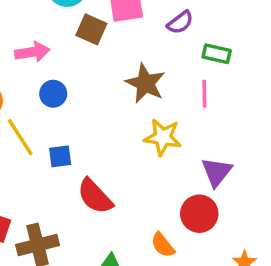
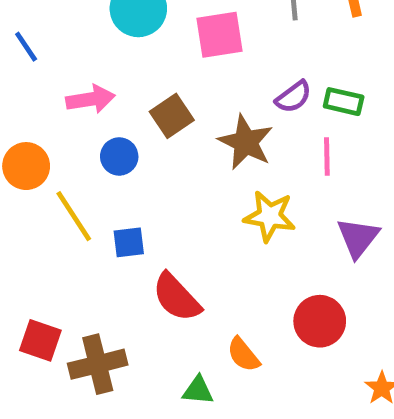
purple semicircle: (180, 22) -> (293, 97), moved
brown square: (91, 29) -> (172, 116), moved, turned 32
purple triangle: (217, 172) -> (358, 238), moved
orange semicircle: (163, 245) -> (243, 355), moved

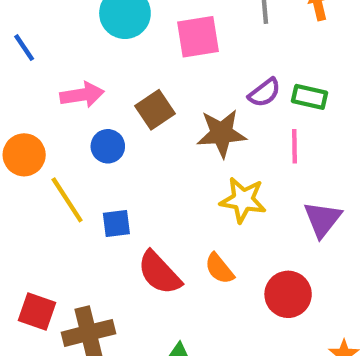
brown star: (246, 142) -> (222, 133), turned -30
orange semicircle: (243, 355) -> (219, 269), moved

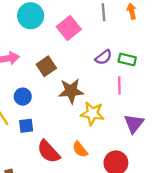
pink square: (198, 37) -> (69, 28), turned -30
brown star: (222, 133) -> (71, 91), moved
blue circle: (108, 146) -> (23, 97), moved

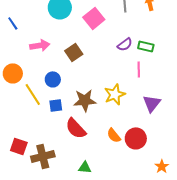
brown star: (71, 91) -> (85, 100), moved
yellow star: (92, 113) -> (115, 94), turned -30
orange semicircle: (80, 149) -> (114, 135), moved

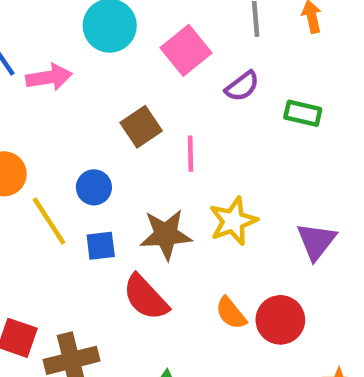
purple semicircle: (125, 44) -> (242, 86), moved
pink arrow: (40, 45) -> (49, 77), moved
pink line: (139, 69) -> (191, 154), moved

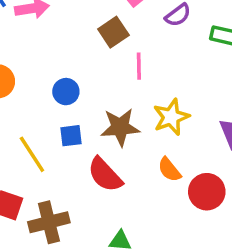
brown square: (141, 127) -> (113, 32), moved
yellow line: (49, 221) -> (32, 154), moved
orange semicircle: (231, 313) -> (169, 170), moved

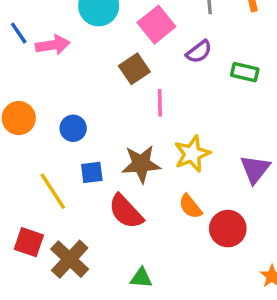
blue circle: (66, 92) -> (73, 128), moved
brown cross: (49, 222) -> (70, 259), turned -33

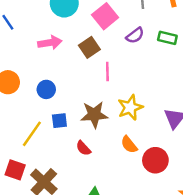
pink arrow: (53, 45) -> (50, 43), moved
green rectangle: (245, 72) -> (167, 38), moved
yellow line: (53, 191) -> (32, 134), turned 68
red semicircle: (126, 212) -> (83, 148), size x0.6

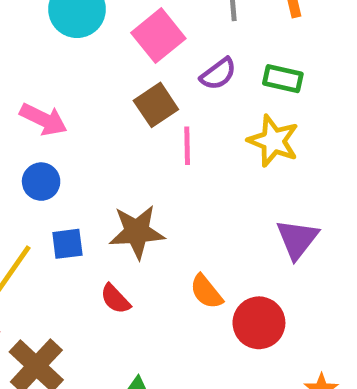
pink arrow: (50, 43) -> (43, 119), moved, turned 35
brown square: (89, 47) -> (156, 105), moved
pink line: (107, 71) -> (187, 146), moved
yellow star: (130, 107) -> (273, 141), moved, turned -30

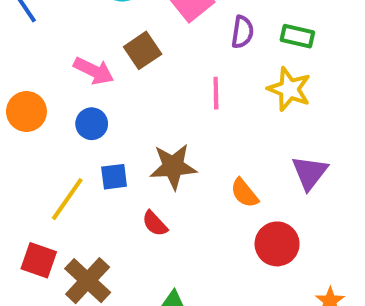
purple semicircle: (218, 74) -> (242, 32), turned -44
brown square: (156, 105) -> (143, 50), moved
orange semicircle: (206, 292) -> (244, 193), moved

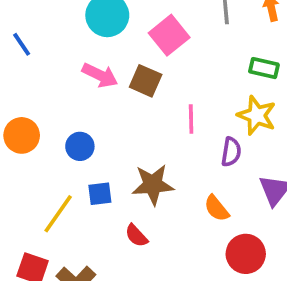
purple semicircle: (242, 32) -> (231, 152), moved
brown square: (143, 50) -> (146, 81), moved, turned -32
pink arrow: (94, 71) -> (100, 75), moved

